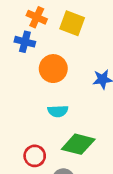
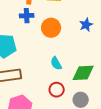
cyan semicircle: (58, 111) -> (56, 63), moved, turned 80

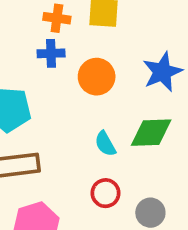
blue star: (86, 25) -> (162, 72), size x1.5
green diamond: (83, 73) -> (151, 133), moved

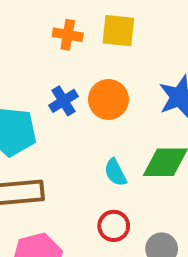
blue cross: (51, 53) -> (64, 101), moved, turned -32

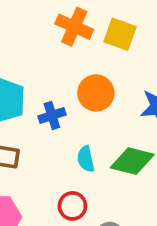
orange cross: (68, 35) -> (74, 27), size x1.4
blue cross: (64, 101) -> (52, 116), moved

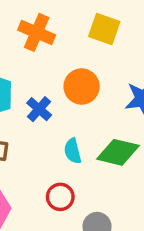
orange cross: (74, 27) -> (37, 32), moved
blue cross: (52, 116) -> (39, 109), turned -30

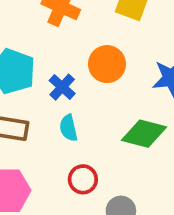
cyan semicircle: (73, 151) -> (68, 128), moved

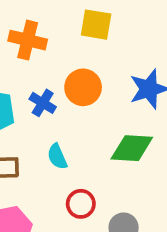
blue cross: (62, 87) -> (43, 103), moved

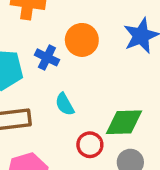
green diamond: (132, 148) -> (124, 122), moved

